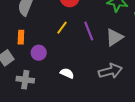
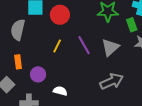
white semicircle: (67, 73) -> (60, 91), moved

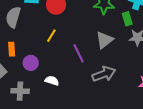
purple line: (84, 45) -> (79, 53), moved

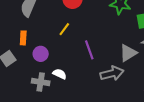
gray triangle: (104, 40) -> (128, 53), moved
gray cross: (20, 91) -> (41, 82), moved

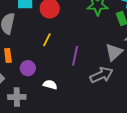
purple line: (89, 50) -> (75, 56), turned 42
gray cross: (41, 82) -> (17, 97), moved

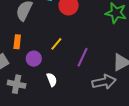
yellow line: (47, 40) -> (56, 44), moved
white semicircle: (50, 85) -> (52, 80), turned 40

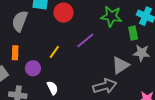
purple line: (83, 57) -> (85, 40), moved, turned 30

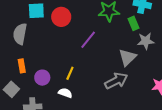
yellow line: (54, 52) -> (70, 73), moved
white semicircle: (52, 88) -> (65, 93), turned -32

